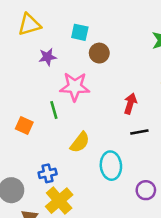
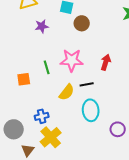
pink star: (75, 87) -> (72, 60), moved
orange square: (24, 125) -> (24, 79), turned -32
black line: (139, 132) -> (87, 84), moved

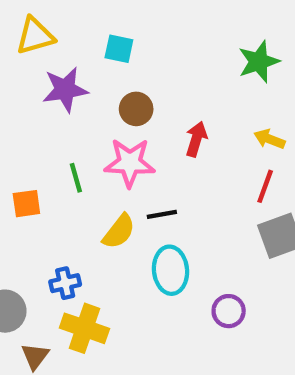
brown circle: (82, 23) -> (136, 109), moved
purple star: (42, 26) -> (65, 90), size x1.5
red arrow: (106, 62) -> (196, 139), moved
yellow cross: (51, 137) -> (84, 328), turned -30

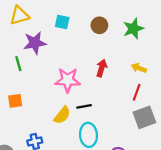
brown circle: (136, 109) -> (99, 25), moved
green line: (76, 178) -> (18, 64), moved

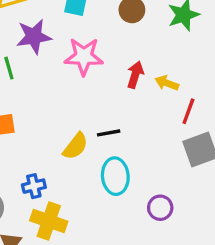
yellow arrow: (139, 68) -> (167, 83), moved
pink star: (68, 80) -> (84, 56), moved

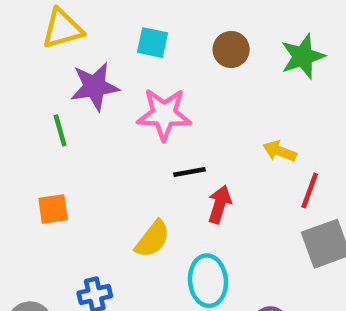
red arrow: (135, 75) -> (220, 204), moved
black line: (109, 133) -> (189, 172), moved

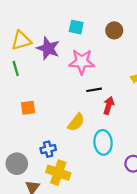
yellow triangle: (62, 29) -> (21, 40), moved
purple star: (95, 86) -> (48, 48), turned 30
green line: (60, 130) -> (16, 68), moved

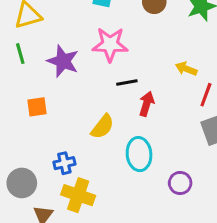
purple star: (48, 48) -> (63, 61), moved

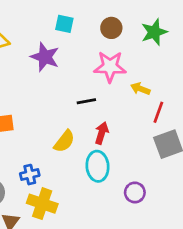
pink star: (110, 44) -> (110, 67), moved
purple star: (63, 61) -> (45, 57), moved
red arrow: (147, 104) -> (102, 133), moved

